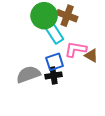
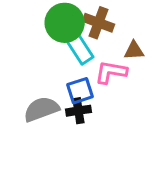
brown triangle: (91, 56) -> (134, 51), moved, turned -32

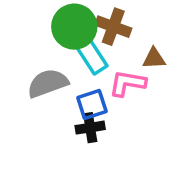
gray semicircle: (41, 109) -> (48, 83), moved

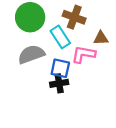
green circle: (74, 27) -> (30, 17), moved
blue square: (92, 104) -> (60, 68), turned 30

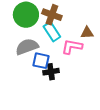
brown cross: (74, 17) -> (52, 15), moved
blue square: (60, 68) -> (41, 61), moved

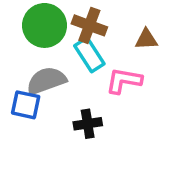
brown triangle: (87, 33) -> (146, 39), moved
blue square: (41, 61) -> (26, 105), moved

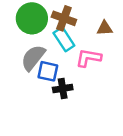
gray semicircle: (46, 81) -> (33, 58), turned -32
blue square: (26, 105) -> (48, 71), moved

